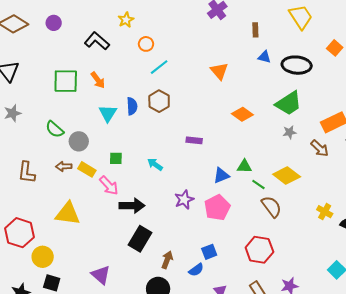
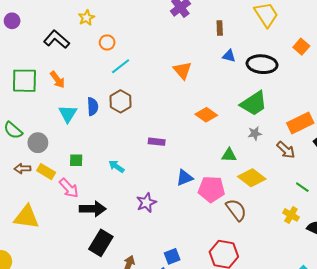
green triangle: (244, 166) -> (229, 155), moved
green line: (258, 185) -> (302, 187), moved
pink pentagon: (217, 208) -> (211, 189), moved, turned 30

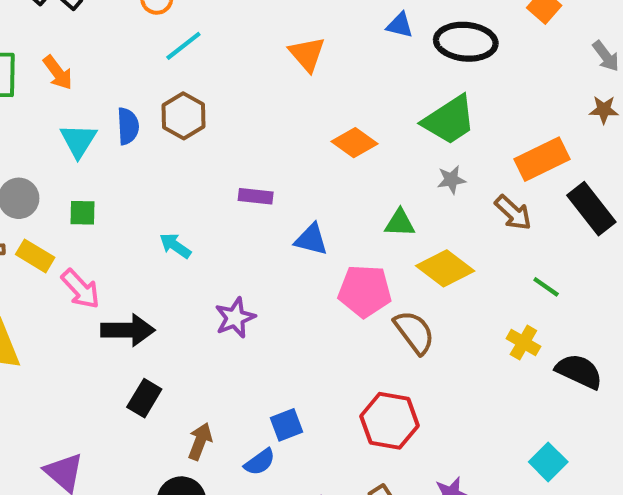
green square: (76, 160) -> (83, 213), moved
blue triangle: (185, 178) -> (311, 239), moved, turned 36
black rectangle: (101, 243) -> (144, 398), size x0.7

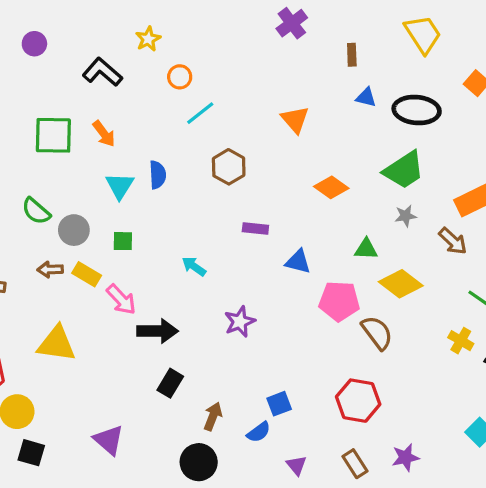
brown hexagon: (183, 116) -> (229, 167), moved

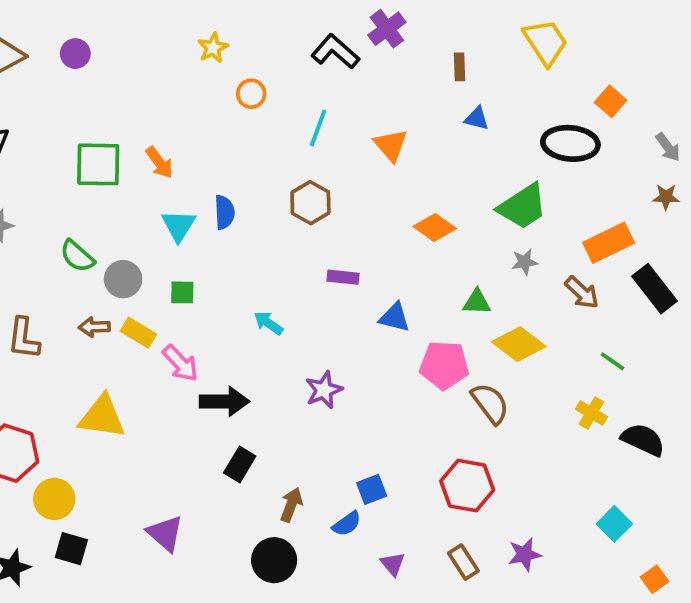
black L-shape: (102, 72) -> (335, 52), moved
black ellipse: (417, 110) -> (570, 143), moved
cyan line: (200, 113) -> (318, 128), moved, turned -32

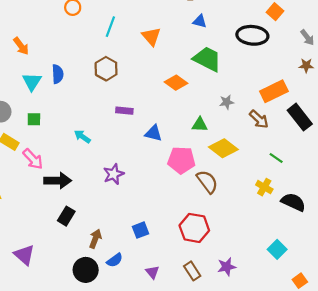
green trapezoid: (523, 206) -> (207, 59), moved, turned -120
blue semicircle: (347, 524) -> (115, 260), moved

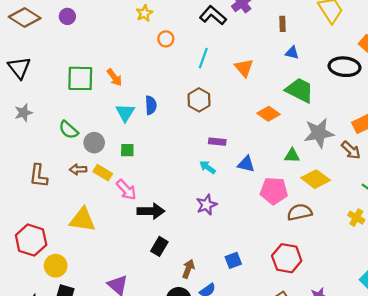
gray star: (227, 102) -> (319, 133), size x2.0
cyan arrow: (82, 136) -> (208, 167), moved
brown semicircle: (207, 182) -> (300, 212), turned -65

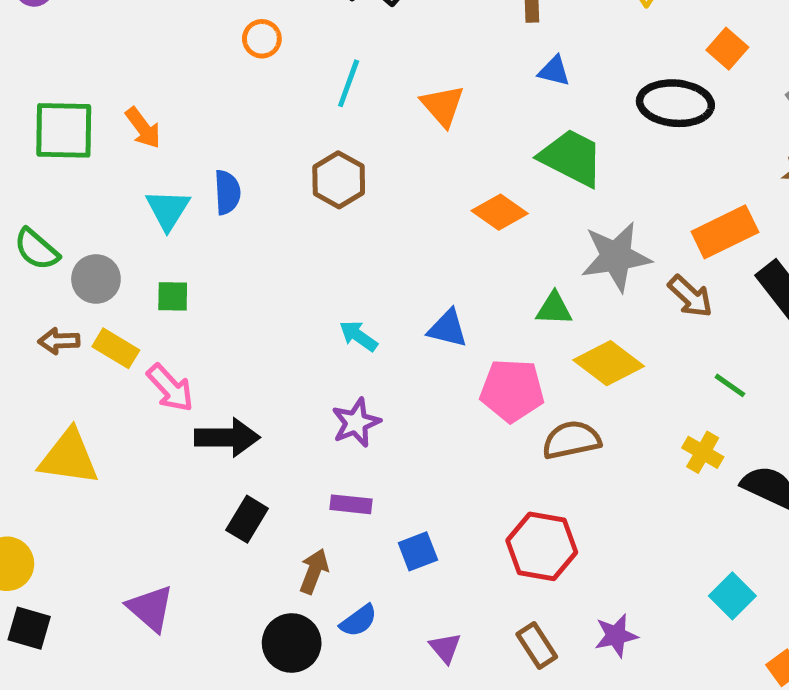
purple rectangle: (217, 142) -> (351, 504), moved

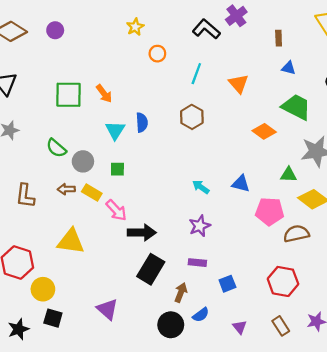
black rectangle: (247, 519) -> (151, 269), size x1.5

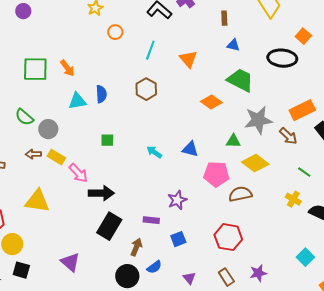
cyan triangle: (115, 130) -> (77, 101), turned 48
green square: (117, 169) -> (107, 140), moved
purple star: (200, 226) -> (177, 200), moved

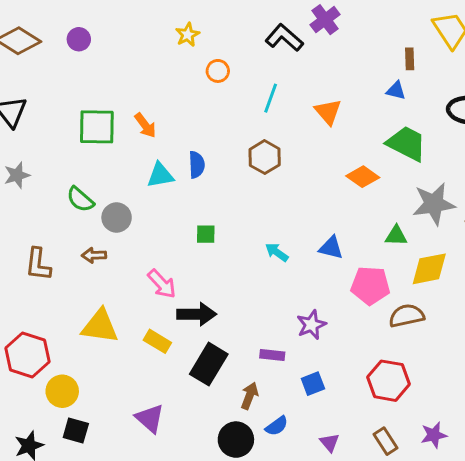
brown rectangle: (224, 18) -> (410, 59), moved
yellow rectangle: (56, 157) -> (157, 341), moved
yellow diamond: (255, 163) -> (429, 269), turned -48

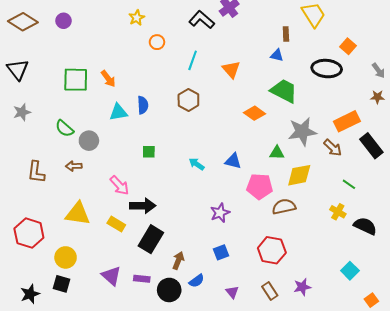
purple rectangle: (272, 355) -> (142, 279), moved
yellow circle: (62, 391) -> (66, 257), moved

